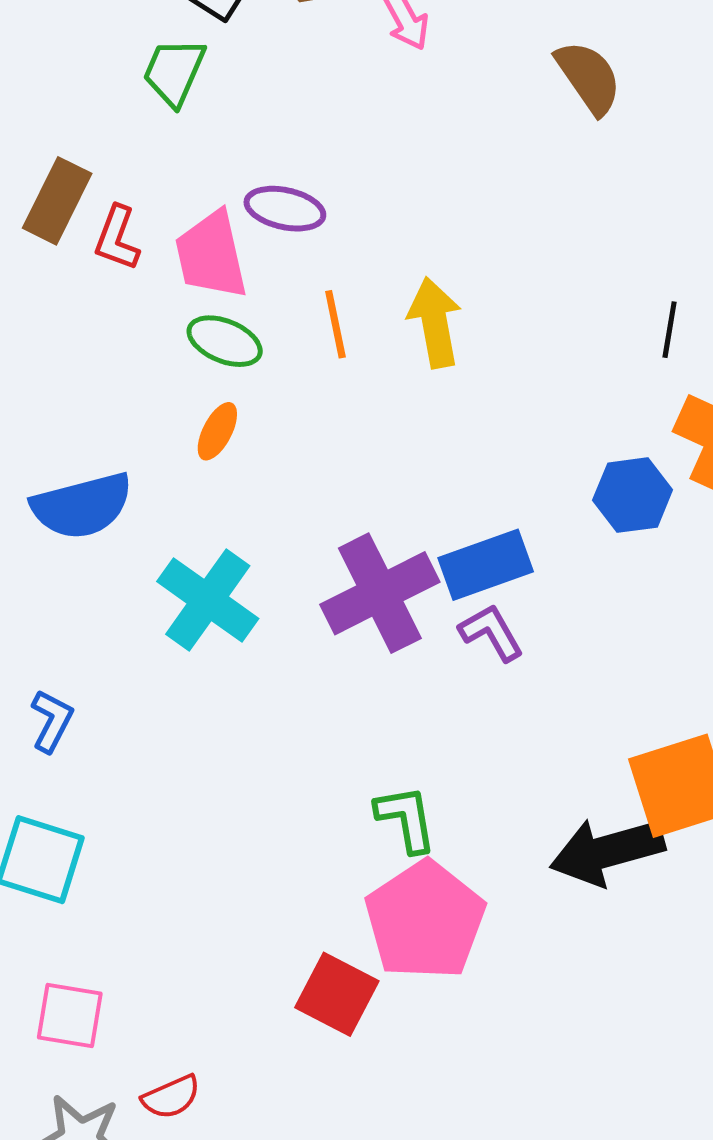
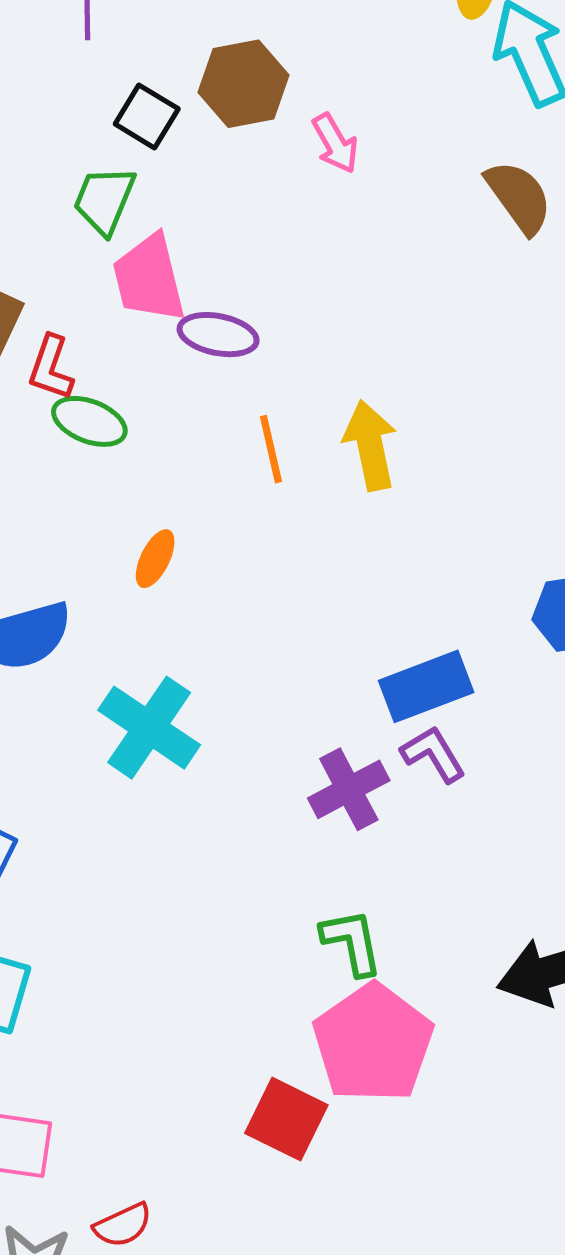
pink trapezoid: (211, 255) -> (149, 278), moved
green ellipse: (225, 341) -> (89, 421), moved
purple cross: (380, 593) -> (349, 789), moved, size x0.7

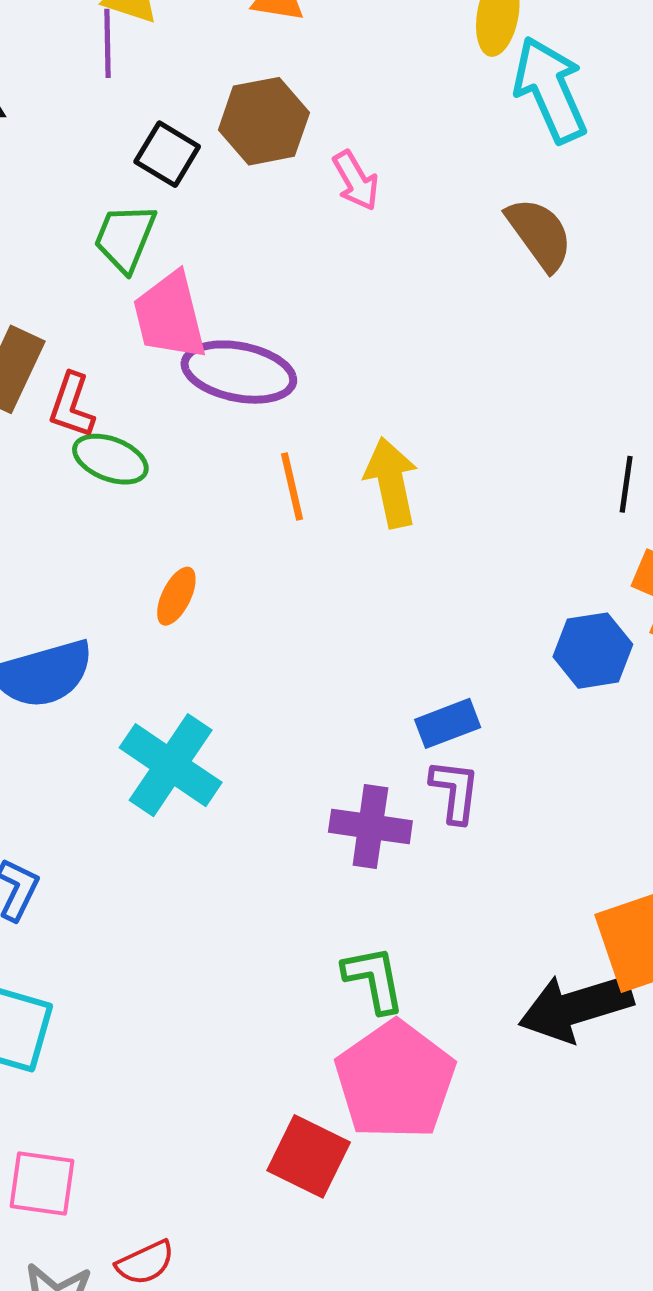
purple ellipse: (218, 335) -> (239, 372), size x1.4
blue rectangle: (426, 686) -> (448, 723), size x0.7
purple L-shape: (433, 754) -> (455, 791), turned 38
purple cross: (349, 789) -> (370, 827), turned 36

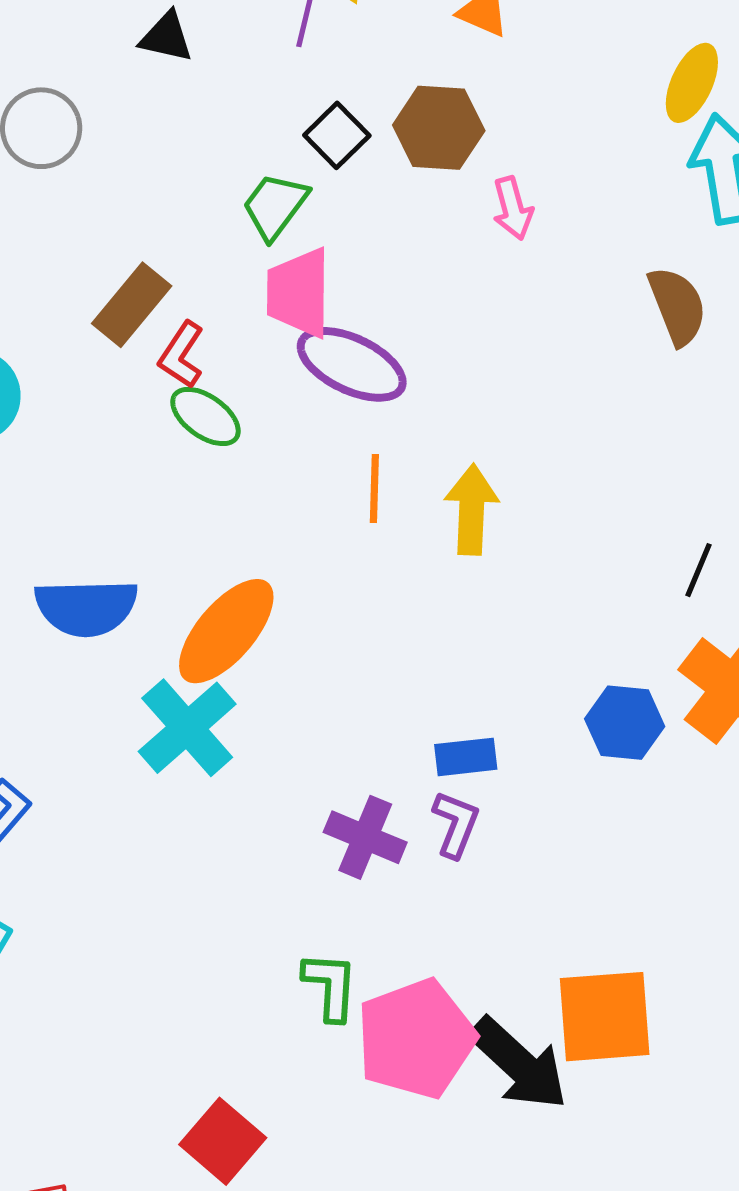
orange ellipse: (176, 596) -> (226, 631), moved, size x2.0
black arrow: (576, 1007) -> (519, 1064), turned -135
pink pentagon: (395, 1080) -> (416, 1039), moved

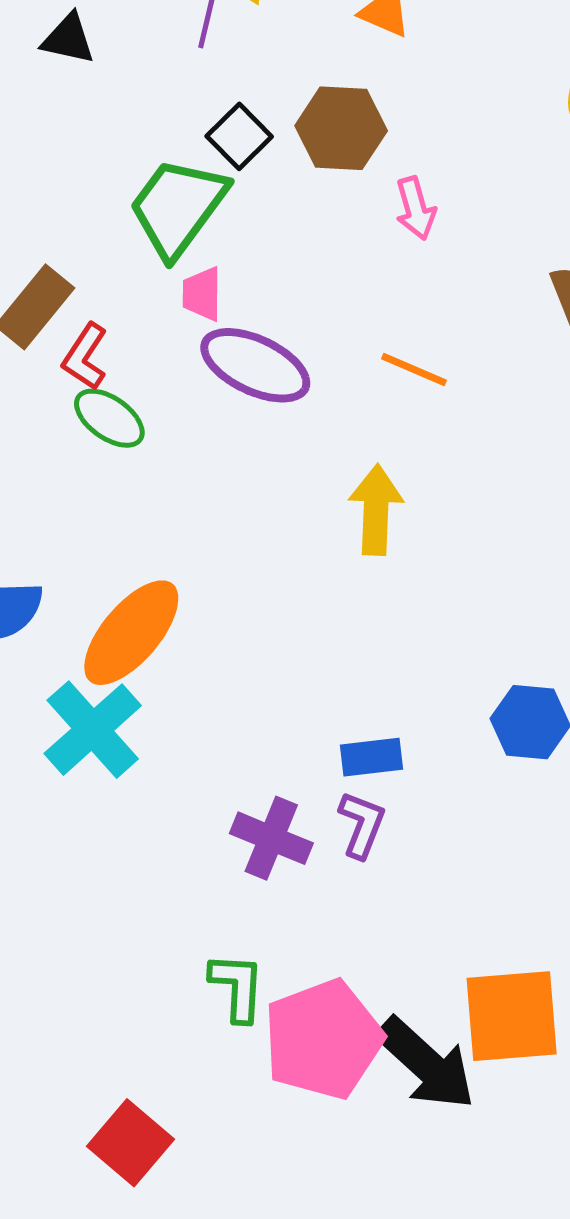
green trapezoid: (275, 206) -> (178, 207), size x1.5
pink trapezoid: (299, 293) -> (202, 294), size x0.6
orange line: (374, 488) -> (414, 369), moved, turned -68

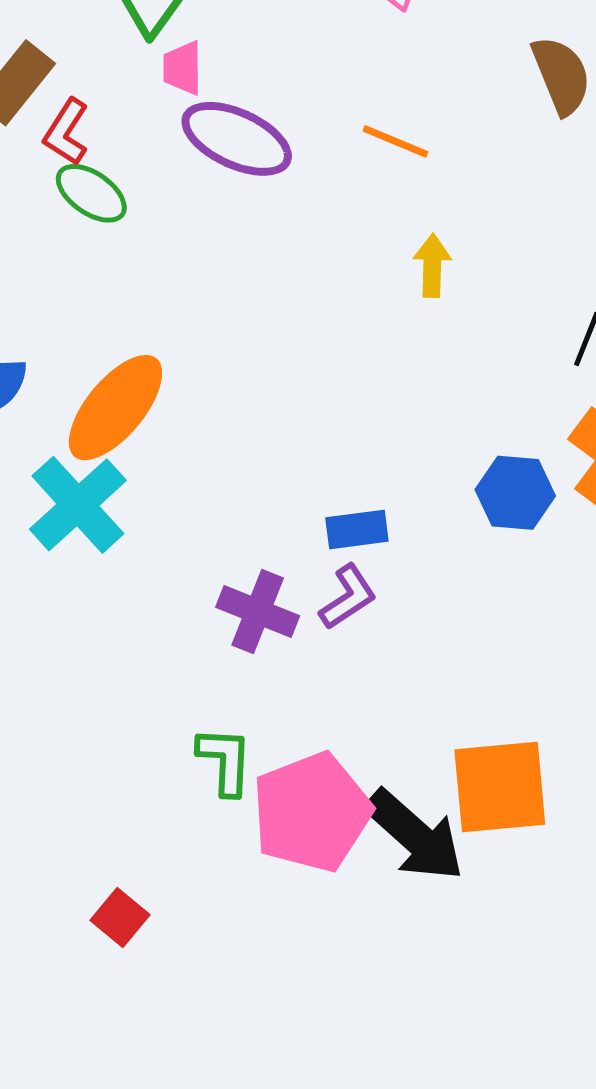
yellow arrow: (376, 510) -> (432, 266), moved, size x0.7
purple L-shape: (362, 825) -> (348, 597), turned 36
red square: (130, 1143) -> (120, 918), size x0.7

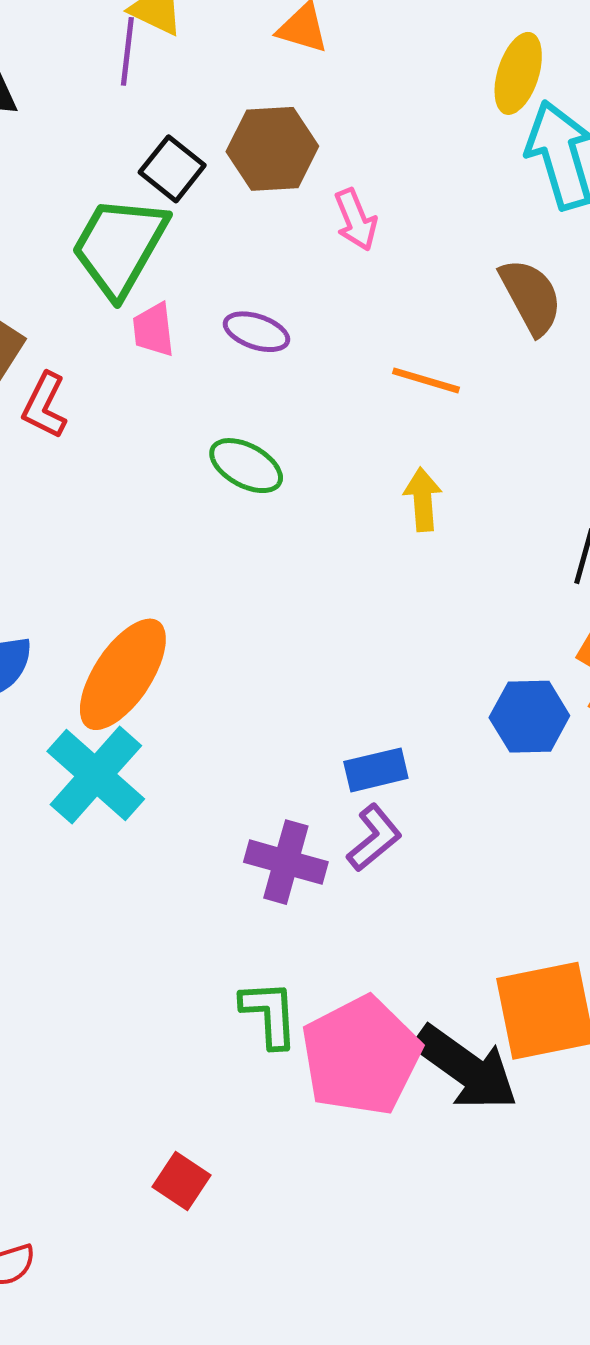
purple ellipse: (237, 139) -> (256, 332), moved, size x0.6
orange line: (395, 141) -> (426, 380), moved
green ellipse: (91, 193) -> (246, 466), moved

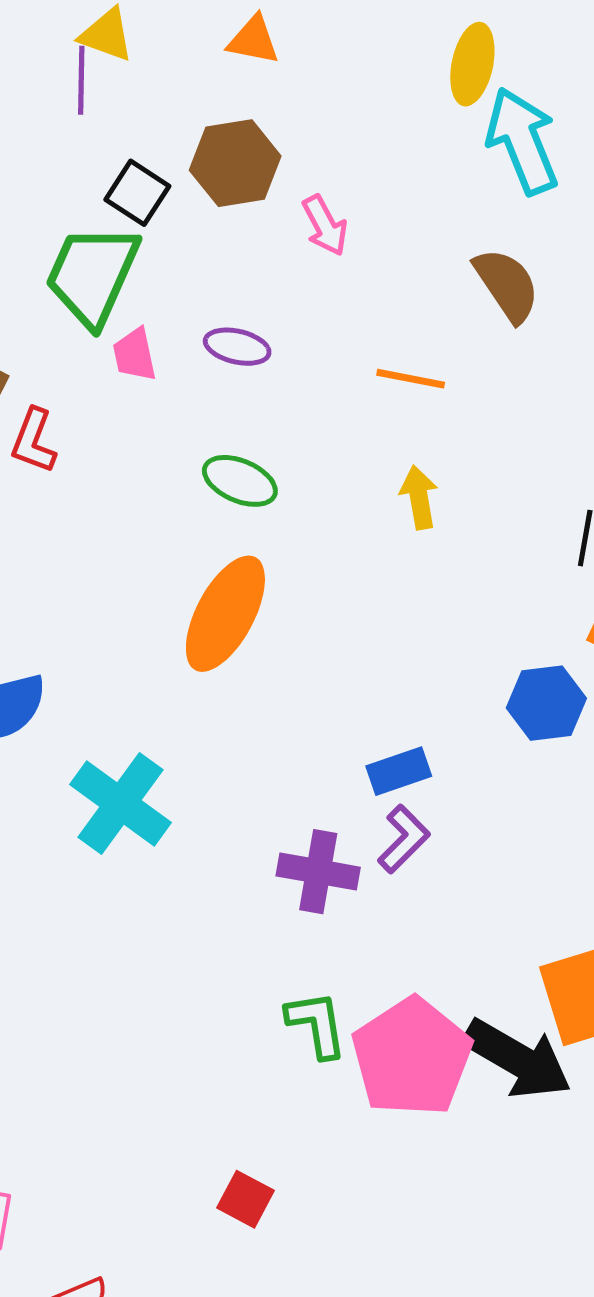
orange ellipse: (123, 674) -> (225, 614), moved

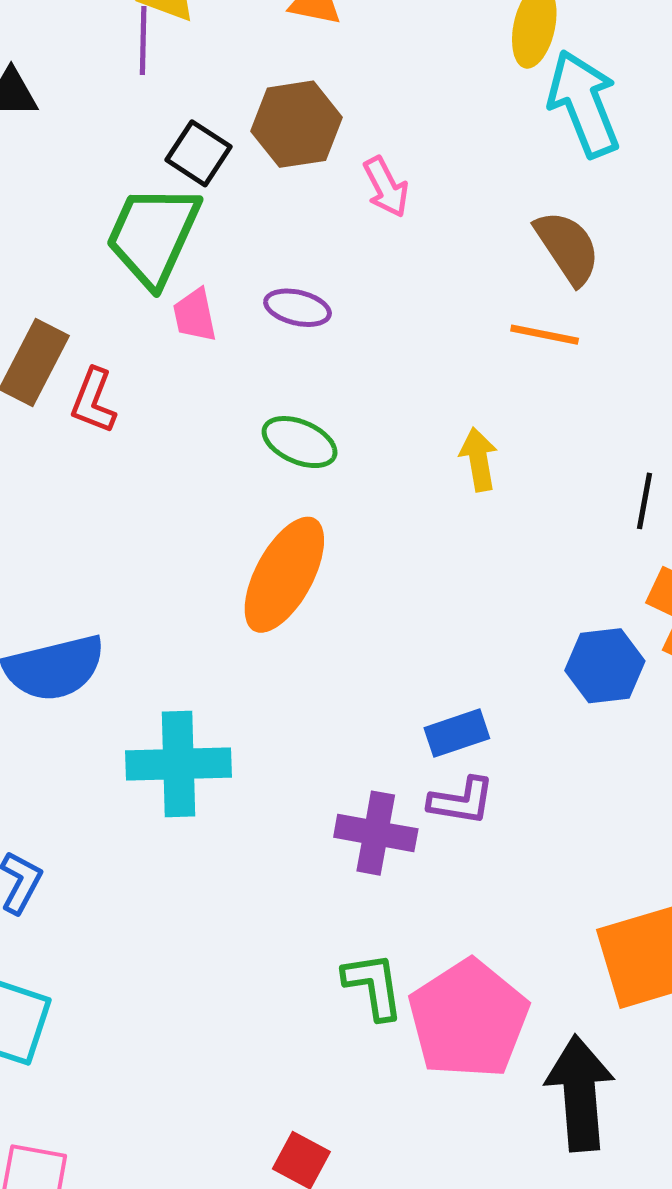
orange line: (411, 379) -> (545, 335), moved
cyan cross: (121, 804) -> (179, 764), turned -38
purple L-shape: (404, 839) -> (461, 801), turned 54
black arrow: (517, 1059) -> (580, 1093), moved, turned -125

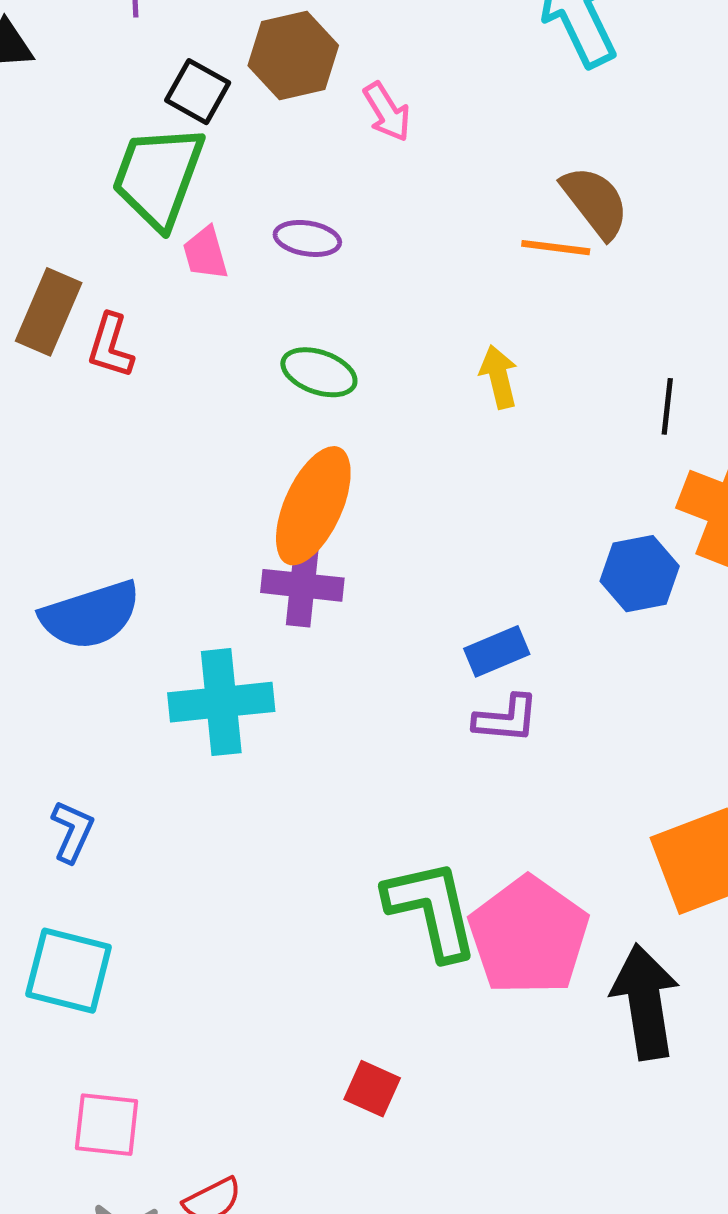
brown semicircle: (567, 247) -> (595, 202), moved
purple cross: (376, 833) -> (302, 585), moved
green L-shape: (373, 986) -> (431, 909), size x1.5

